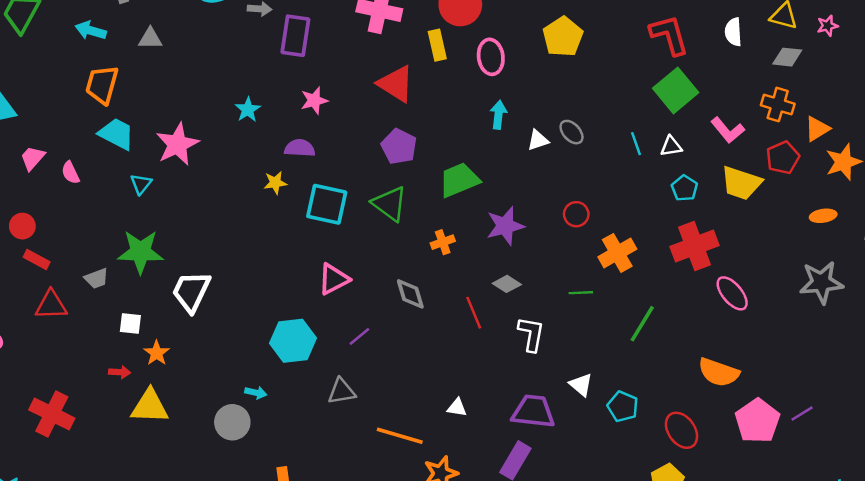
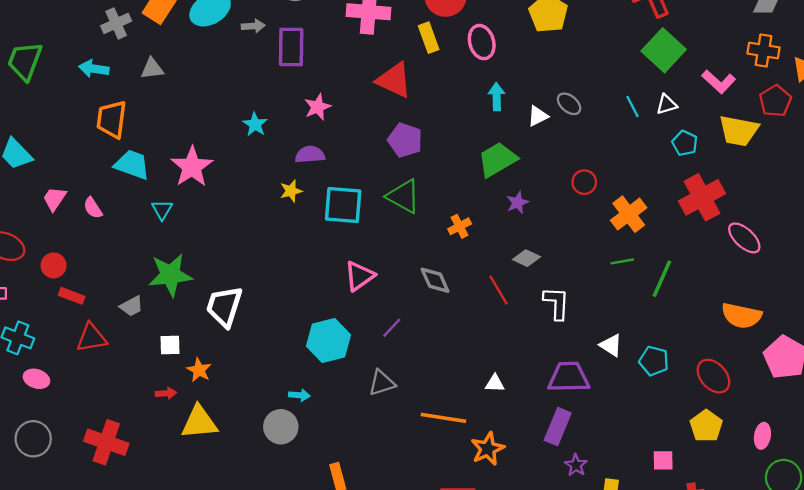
green trapezoid: (459, 180) -> (497, 160), moved
purple star: (505, 226) -> (517, 203), size x0.6
green line: (581, 293) -> (622, 261), moved

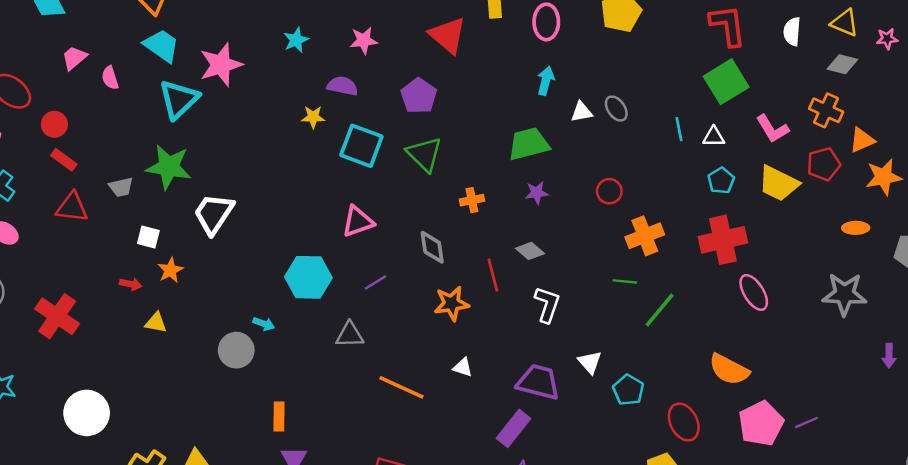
purple pentagon: (405, 140) -> (419, 96), moved
cyan triangle: (162, 210) -> (179, 99), size x1.8
yellow triangle: (199, 422) -> (156, 323), size x0.6
orange star: (488, 449) -> (452, 303), moved

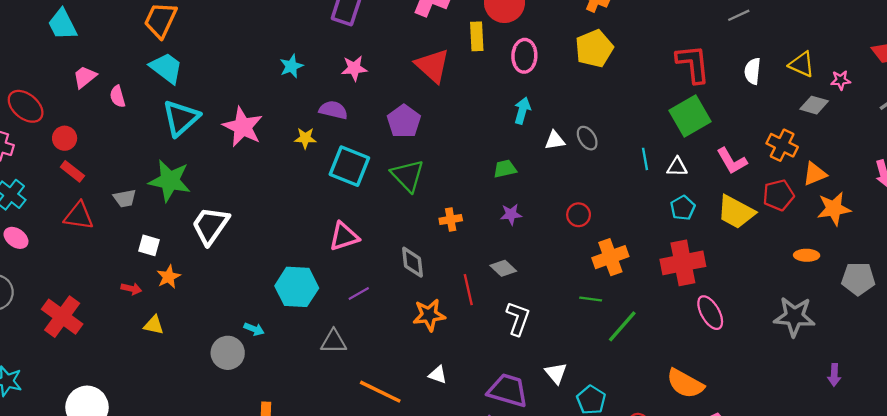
gray diamond: (842, 64) -> (814, 105), moved
pink star: (221, 65) -> (243, 127), moved, turned -30
green trapezoid: (529, 144) -> (505, 169), size x0.6

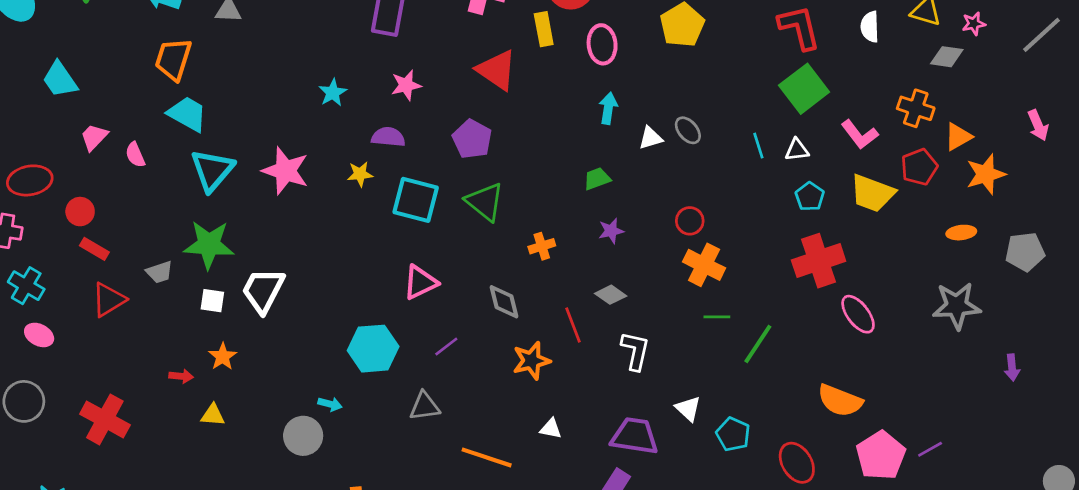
red ellipse: (26, 106) -> (30, 180), turned -42
red triangle: (79, 216) -> (109, 300), turned -32
white square: (149, 245) -> (212, 301), moved
orange cross: (610, 257) -> (704, 265), moved, turned -36

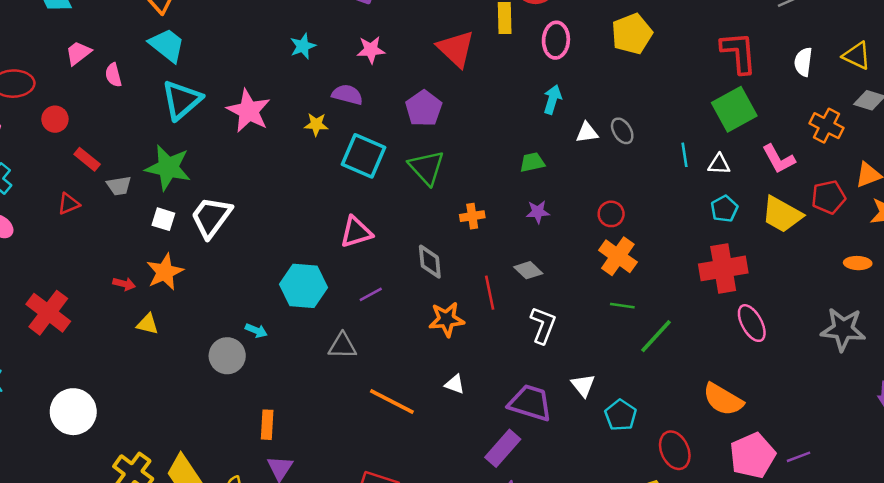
orange cross: (916, 108) -> (826, 126), moved
red rectangle: (94, 249) -> (87, 159), moved
red triangle: (109, 300) -> (69, 204), size x0.7
orange star: (223, 357) -> (165, 272), size x1.4

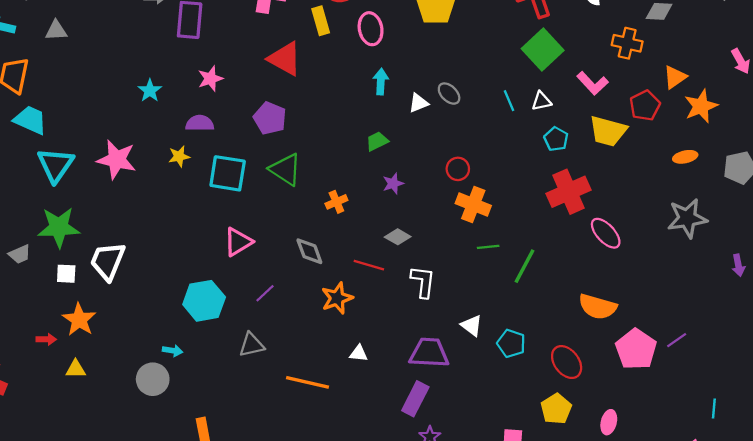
red line: (490, 293) -> (369, 265), turned -48

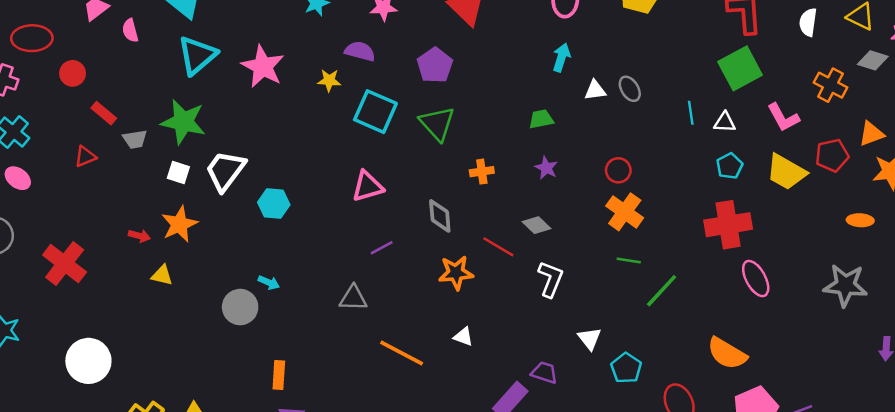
purple star: (393, 184) -> (546, 168), turned 30
cyan hexagon: (204, 301) -> (274, 204), moved, size x0.7
purple trapezoid: (429, 353) -> (544, 373), moved, size x0.6

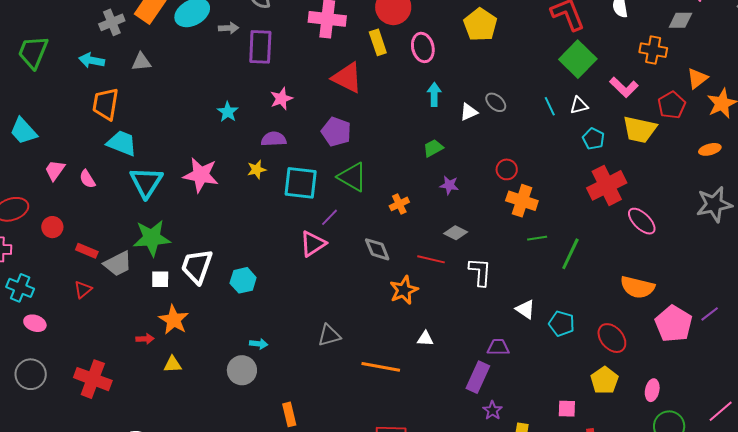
gray trapezoid: (135, 139) -> (118, 264), size x1.4
purple line: (382, 248) -> (329, 217), moved

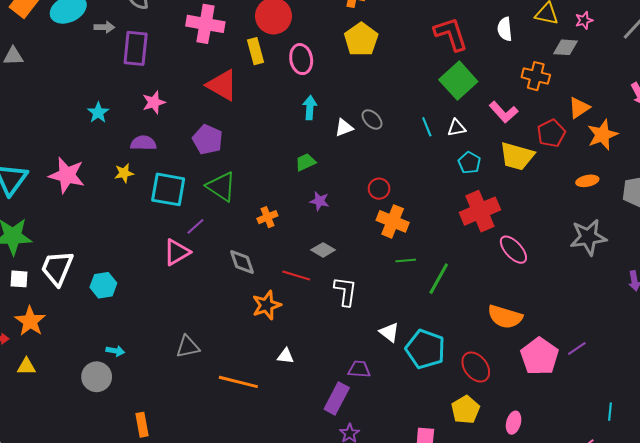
cyan pentagon: (562, 324) -> (425, 349), size x1.5

